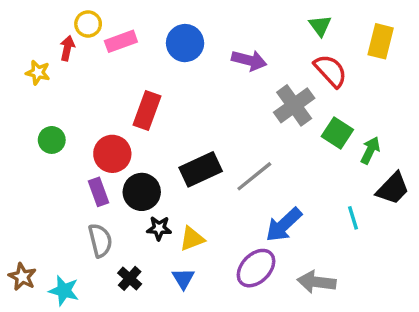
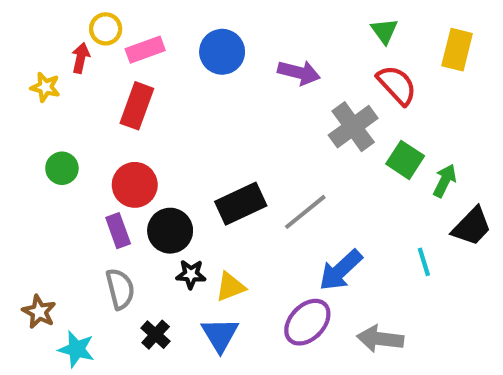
red rectangle: (147, 111) -> (137, 106), moved
brown star: (22, 277) -> (39, 312), moved
blue triangle: (183, 278) -> (220, 335), size x1.4

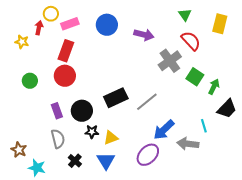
red circle: (135, 185) -> (65, 76), moved
gray arrow: (380, 339) -> (188, 144), moved

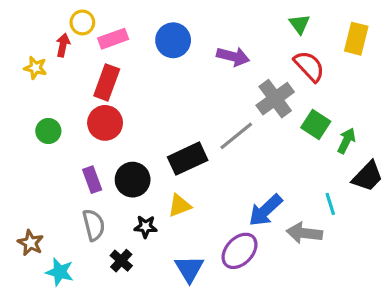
gray line: (147, 102) -> (236, 136), moved
black star: (92, 132) -> (146, 227), moved
yellow triangle: (111, 138) -> (180, 206), moved
blue triangle: (106, 161) -> (189, 269), moved

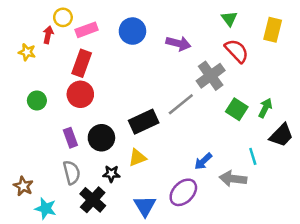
green square: (316, 125) -> (237, 109), moved
blue arrow: (265, 210) -> (203, 161), size x0.7
black cross: (121, 261) -> (93, 200), size x1.5

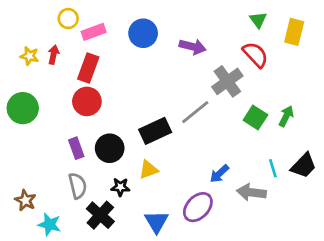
green triangle: (229, 19) -> (258, 20), moved
red arrow: (48, 35) -> (53, 55), moved
green circle: (37, 101) -> (23, 108), moved, size x1.5
black trapezoid: (281, 135) -> (304, 166), moved

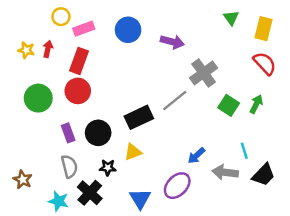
red semicircle: (255, 55) -> (265, 63), moved
green circle: (23, 108) -> (38, 98), moved
black trapezoid: (304, 166) -> (263, 175), moved
cyan star: (49, 224) -> (59, 201), moved

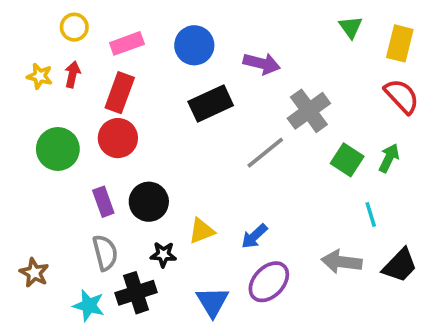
yellow circle: (61, 17) -> (74, 27), moved
black rectangle: (139, 117) -> (211, 103), moved
cyan line: (244, 151) -> (371, 214), moved
blue arrow: (196, 156) -> (254, 236), moved
black cross: (90, 193) -> (136, 293), turned 30

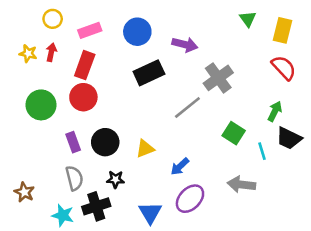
green square: (347, 160) -> (234, 133), moved
yellow triangle: (202, 231) -> (145, 149), moved
black trapezoid: (400, 265) -> (289, 138), moved, turned 72

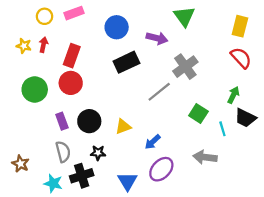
green triangle: (248, 19) -> (184, 16), moved, size x1.5
pink rectangle: (90, 30) -> (74, 13), moved

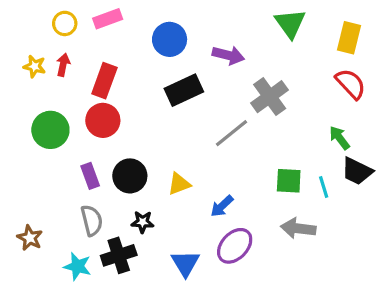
green triangle: (184, 16) -> (290, 23), moved
green arrow: (233, 95) -> (339, 138), turned -63
green square: (198, 114) -> (289, 181), moved, turned -30

